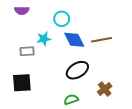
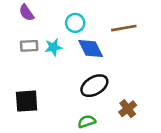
purple semicircle: (22, 10) -> (27, 13), turned 56
brown line: (101, 40) -> (124, 28), moved
gray rectangle: (27, 51) -> (29, 46), moved

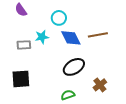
brown line: (124, 28) -> (98, 35), moved
gray rectangle: (29, 46) -> (24, 45), moved

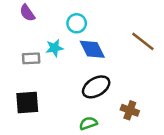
brown line: (98, 35) -> (143, 41), moved, turned 48
brown cross: (100, 85) -> (130, 110), turned -32

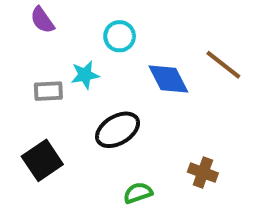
blue diamond: (92, 49) -> (168, 79), moved
black ellipse: (96, 87) -> (118, 130), moved
black square: (27, 102) -> (42, 160), turned -30

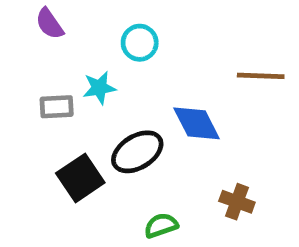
brown line: (223, 65) -> (261, 76), turned -36
blue diamond: (168, 79) -> (197, 123), moved
black square: (42, 160) -> (80, 178), moved

